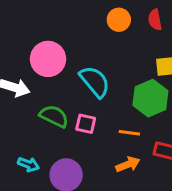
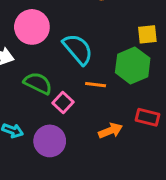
pink square: (86, 124) -> (63, 102), moved, turned 30
orange line: (129, 133) -> (96, 85), moved

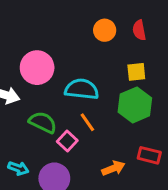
yellow square: (147, 34) -> (136, 72), moved
cyan semicircle: (78, 49) -> (82, 89), turned -44
orange line: (96, 85) -> (87, 122), moved, turned 48

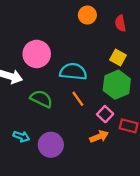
orange circle: (105, 30) -> (87, 15), moved
yellow square: (136, 72) -> (118, 57), turned 35
pink square: (67, 141) -> (105, 114), moved

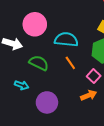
cyan arrow: (21, 136) -> (22, 85), moved

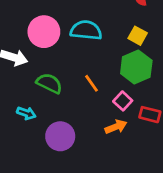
cyan semicircle: (66, 40) -> (86, 30), moved

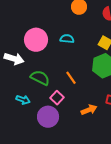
cyan semicircle: (86, 30) -> (67, 39), size x0.6
pink square: (123, 101) -> (57, 98), moved

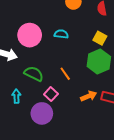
cyan arrow: (23, 100) -> (16, 96), turned -112
orange arrow: (89, 110) -> (89, 96), moved

